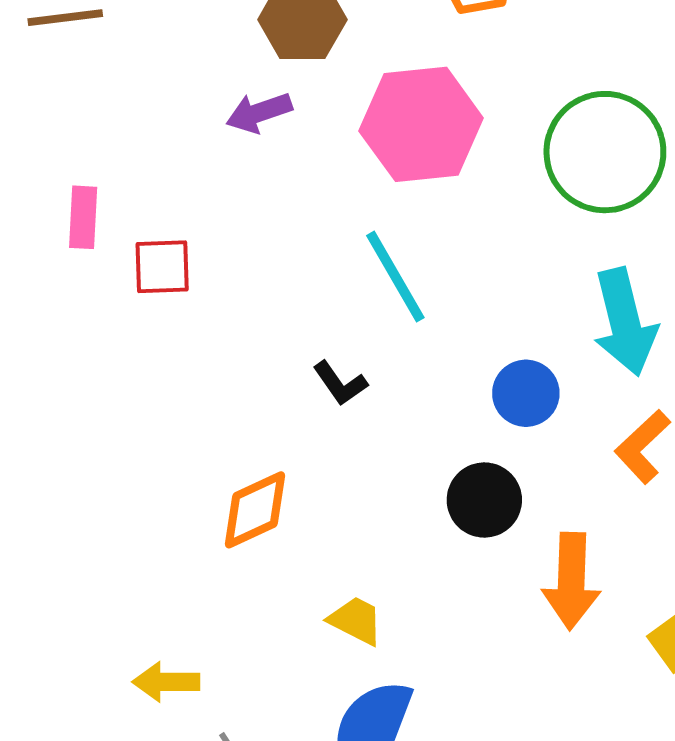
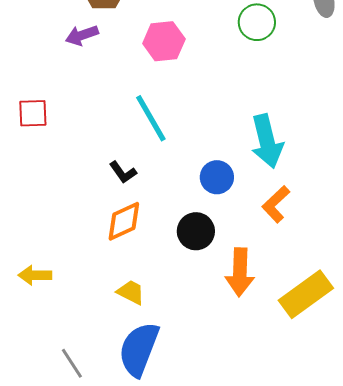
pink hexagon: (421, 124) -> (164, 41), size x0.7
green circle: (605, 152) -> (257, 22), moved, size x0.6
orange diamond: (255, 510) -> (124, 221), moved
yellow arrow: (166, 682) -> (35, 275), moved

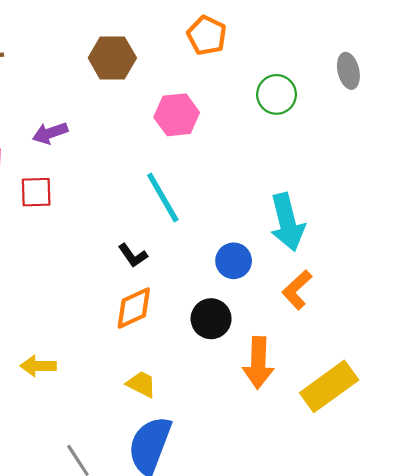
purple arrow: (82, 35) -> (50, 133), moved

